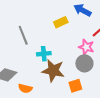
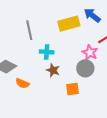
yellow rectangle: (61, 22) -> (69, 24), size x1.5
brown star: (53, 71) -> (53, 70), size x0.6

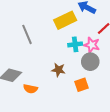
cyan cross: (47, 52) -> (75, 44), moved

